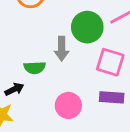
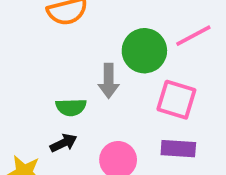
black arrow: (14, 89) -> (63, 143), moved

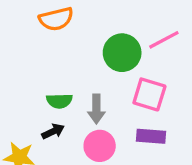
gray arrow: (109, 81) -> (96, 109), moved

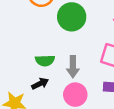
green circle: (122, 53) -> (72, 17), moved

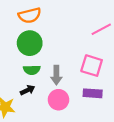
green circle: (72, 17) -> (30, 43), moved

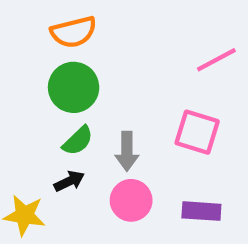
green semicircle: (32, 70) -> (78, 141), turned -42
purple rectangle: (93, 93) -> (201, 211), moved

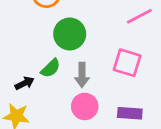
green circle: (74, 87) -> (70, 34), moved
black arrow: (69, 181) -> (25, 83), moved

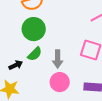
green circle: (70, 34) -> (34, 29), moved

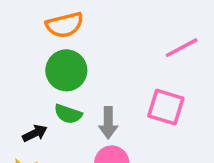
green semicircle: (35, 54) -> (68, 114), turned 63

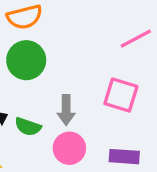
green semicircle: (68, 114) -> (28, 127), moved

